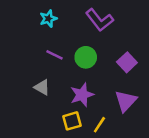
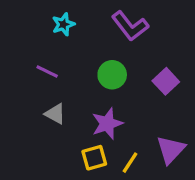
purple line: (55, 55) -> (47, 72), moved
purple triangle: (126, 101) -> (171, 150), moved

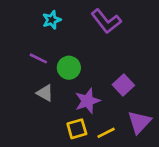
green circle: (112, 75) -> (69, 68), moved
purple square: (166, 81) -> (123, 85), moved
yellow line: (130, 163) -> (106, 133), turned 30

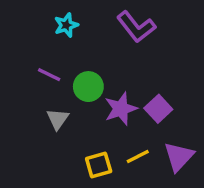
gray triangle: (45, 93) -> (58, 119), turned 36
purple star: (87, 101) -> (121, 109), moved
yellow line: (106, 133) -> (138, 156), moved

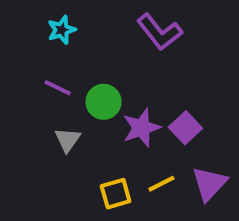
cyan star: (66, 25) -> (62, 30), moved

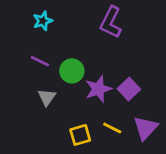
purple L-shape: (159, 32) -> (111, 22), turned 64
yellow line: (161, 184) -> (112, 128), turned 54

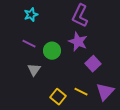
purple star: (98, 89) -> (78, 42), moved, turned -30
yellow square: (80, 135) -> (58, 97), turned -35

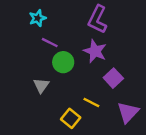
purple line: (29, 44) -> (50, 43), moved
yellow line: (81, 92) -> (91, 103), moved

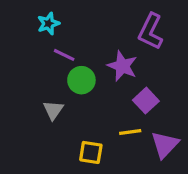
purple L-shape: (97, 19) -> (151, 31), moved
yellow line: (91, 103) -> (130, 132), moved, turned -35
yellow square: (71, 118) -> (91, 152), turned -30

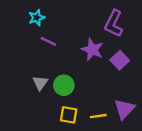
green circle: (81, 80) -> (64, 85), moved
purple square: (146, 101) -> (120, 60), moved
yellow line: (130, 132) -> (98, 116), moved

